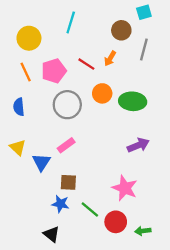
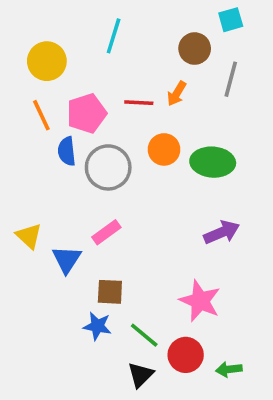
red line: (86, 64) -> (139, 103), turned -30
blue semicircle: (19, 107) -> (67, 151), moved
black triangle: (51, 234) -> (141, 375), moved, turned 36

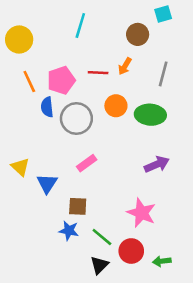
yellow circle: (47, 61) -> (19, 40), moved
gray line: (231, 79) -> (163, 74), moved
pink rectangle: (106, 232) -> (87, 163), moved

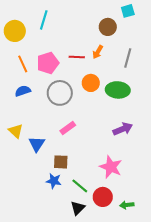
cyan line: (80, 25) -> (44, 20), moved
blue semicircle: (47, 107) -> (23, 91), moved, turned 77

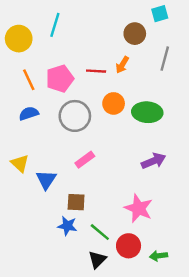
gray line: (128, 58) -> (165, 59), moved

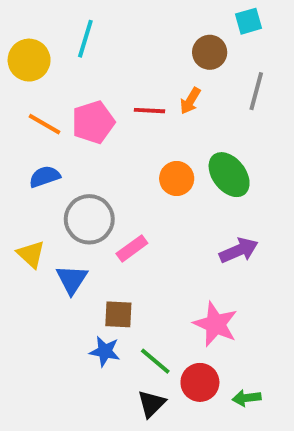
orange line: (29, 80) -> (45, 124), turned -35
orange circle: (114, 103) -> (177, 179), moved
green ellipse: (147, 112) -> (229, 175), turned 48
gray circle: (75, 116) -> (89, 219), moved

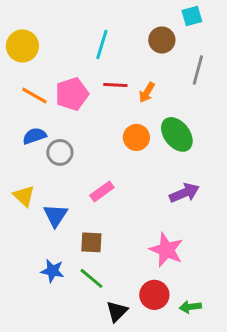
cyan line: (85, 39) -> (102, 44), moved
orange arrow: (190, 101) -> (147, 92), moved
gray circle: (89, 219) -> (60, 152), moved, size x0.7
blue star: (105, 351) -> (52, 271), moved
green line: (155, 361) -> (91, 278), moved

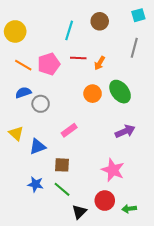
cyan square: (192, 16) -> (138, 15), moved
brown circle: (162, 40) -> (100, 21), moved
blue triangle: (55, 215) -> (38, 147), turned 36

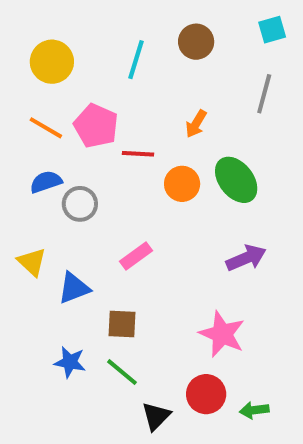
yellow circle: (15, 31) -> (52, 62), moved
red line: (78, 58) -> (138, 154), moved
pink pentagon: (49, 64) -> (96, 126), turned -30

